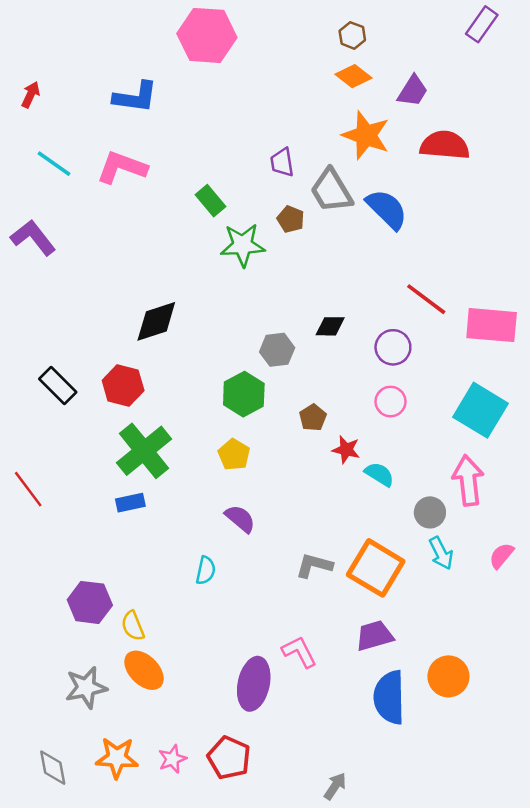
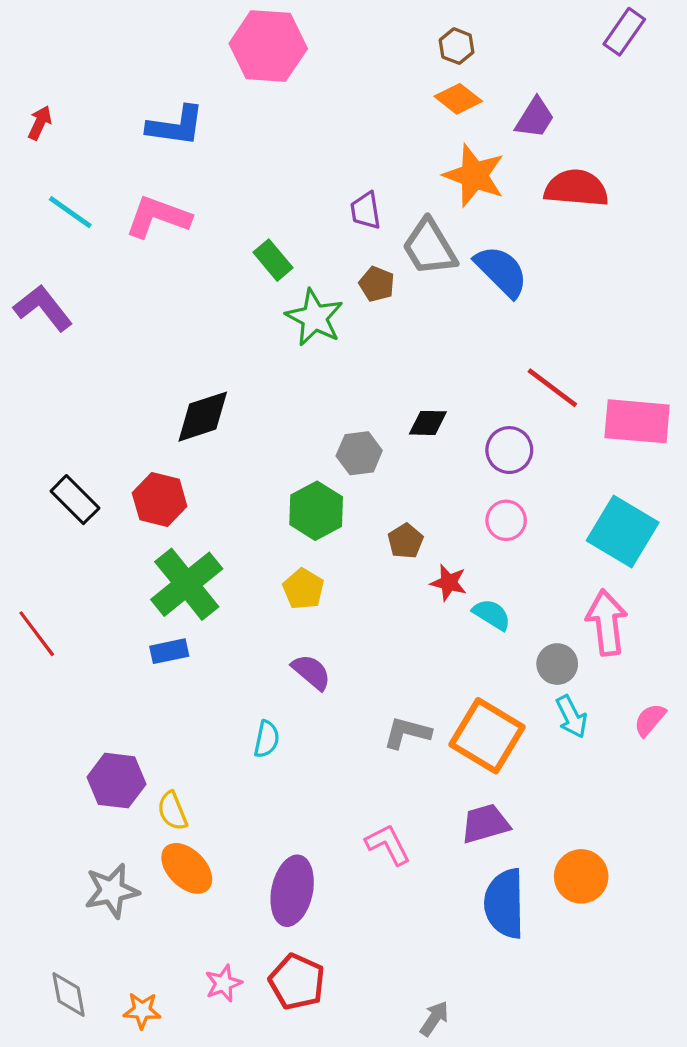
green star: (243, 245) -> (314, 318), turned 30
purple ellipse: (254, 684) -> (292, 891), moved
orange star: (117, 758) -> (142, 1010), moved, size x0.7

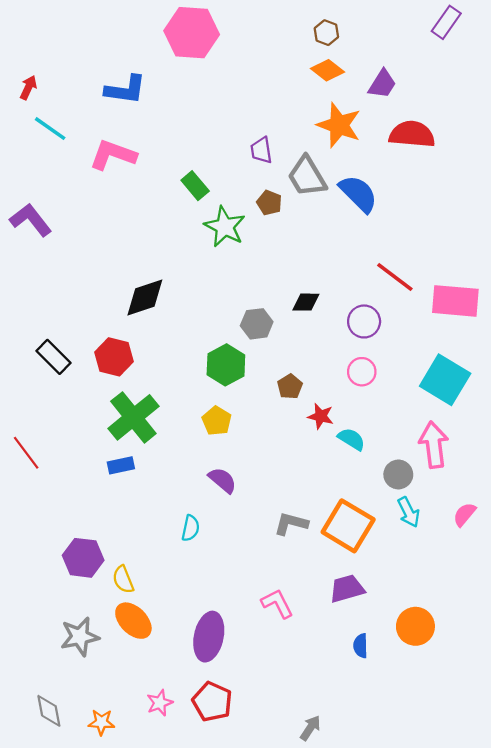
cyan line: (70, 212) -> (50, 129), moved
blue semicircle: (504, 904) -> (361, 646), size x0.5

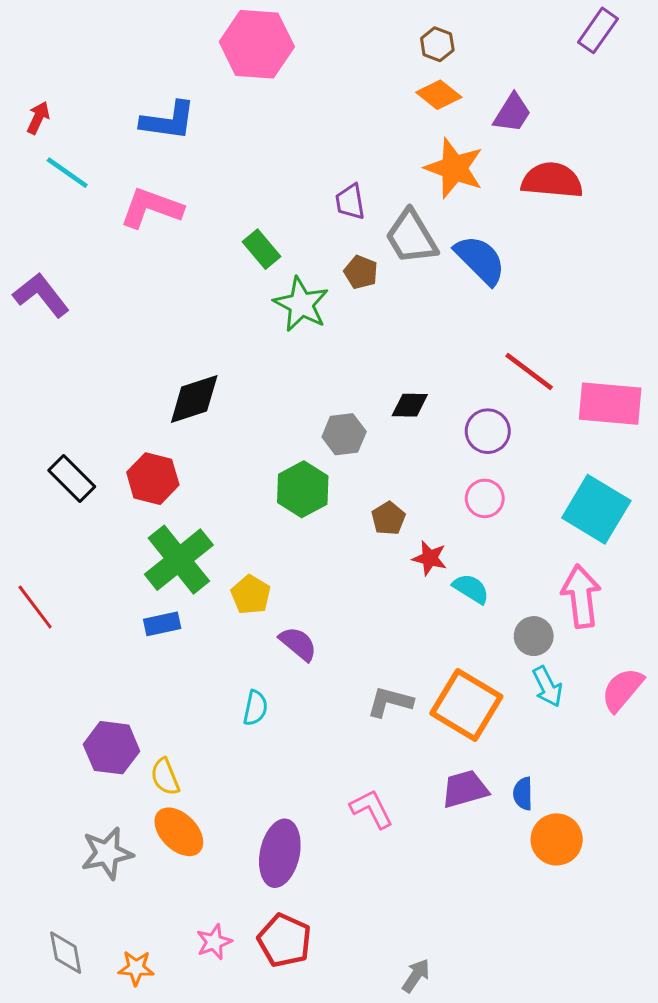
yellow pentagon: (217, 421) -> (251, 595), moved
pink semicircle: (465, 514) -> (622, 690), size x1.4
blue semicircle: (361, 646) -> (523, 794), moved

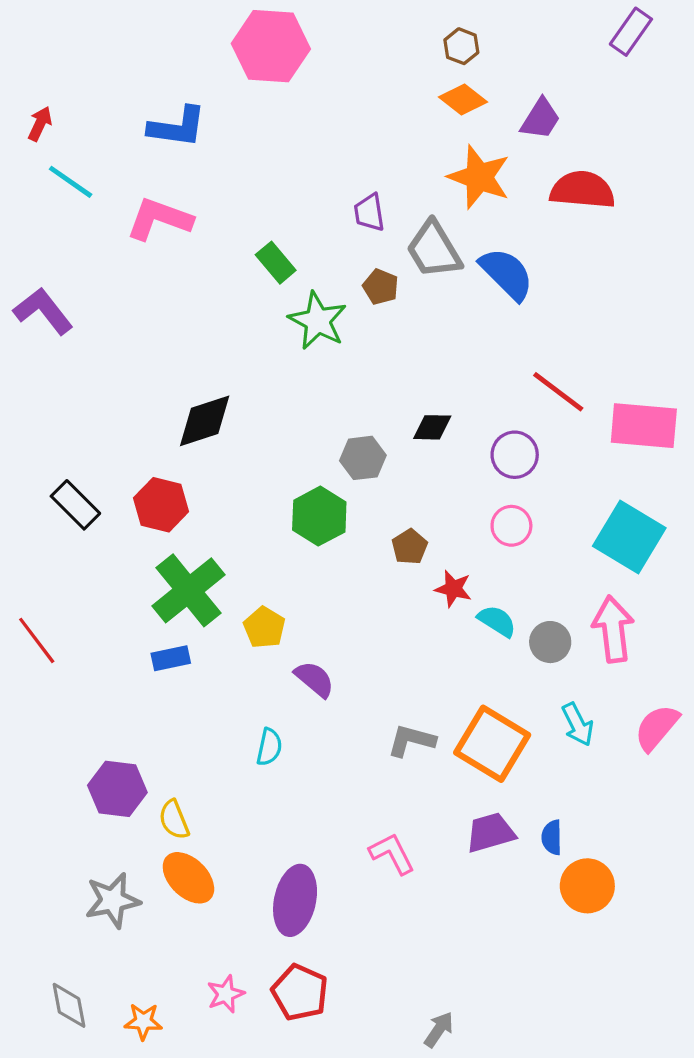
gray circle: (534, 636) -> (550, 642), moved

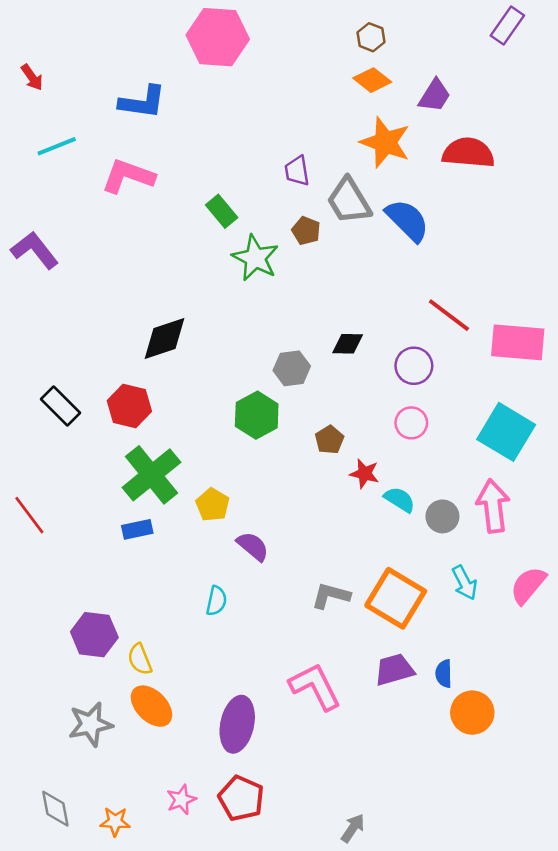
red arrow: (40, 124) -> (32, 77), moved, turned 120
cyan line: (71, 182) -> (57, 146), turned -57
pink L-shape: (392, 854) -> (315, 687), size x1.4

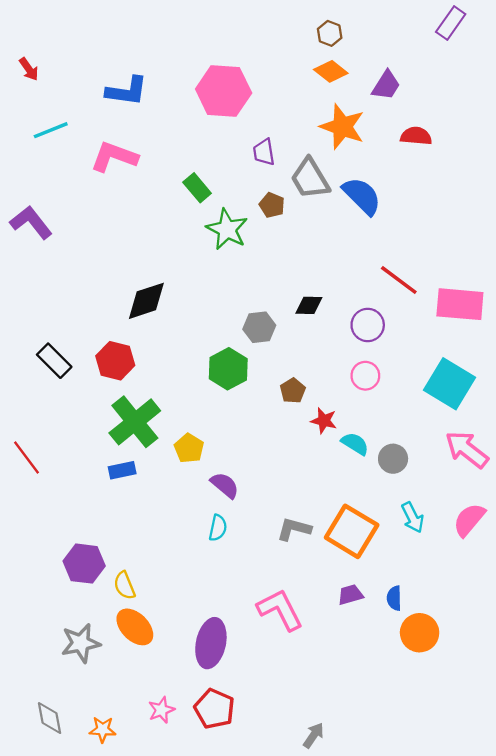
pink hexagon: (218, 37) -> (224, 91), moved
red semicircle: (468, 153) -> (416, 136), size x0.7
pink arrow: (493, 506) -> (467, 449), moved, turned -45
cyan semicircle: (216, 601) -> (218, 528), moved
purple trapezoid: (394, 670) -> (350, 595), size x0.7

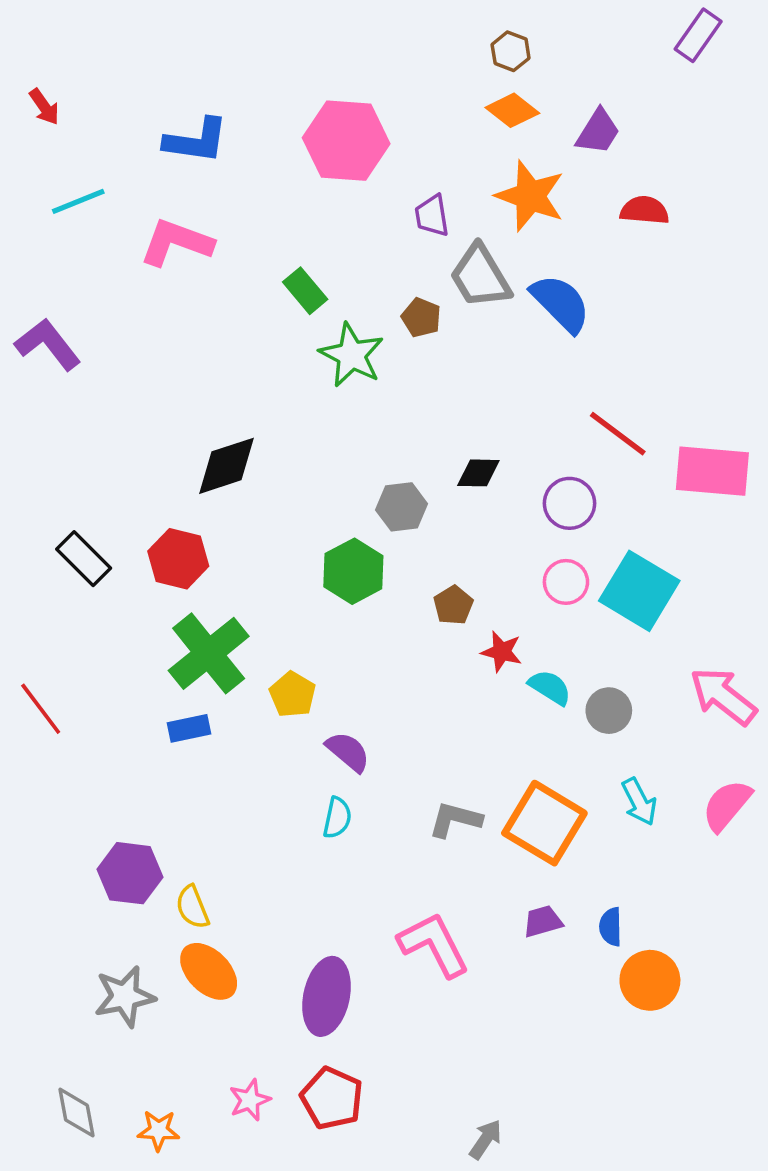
purple trapezoid: (264, 152) -> (432, 216), moved
cyan square: (450, 384) -> (639, 591), moved

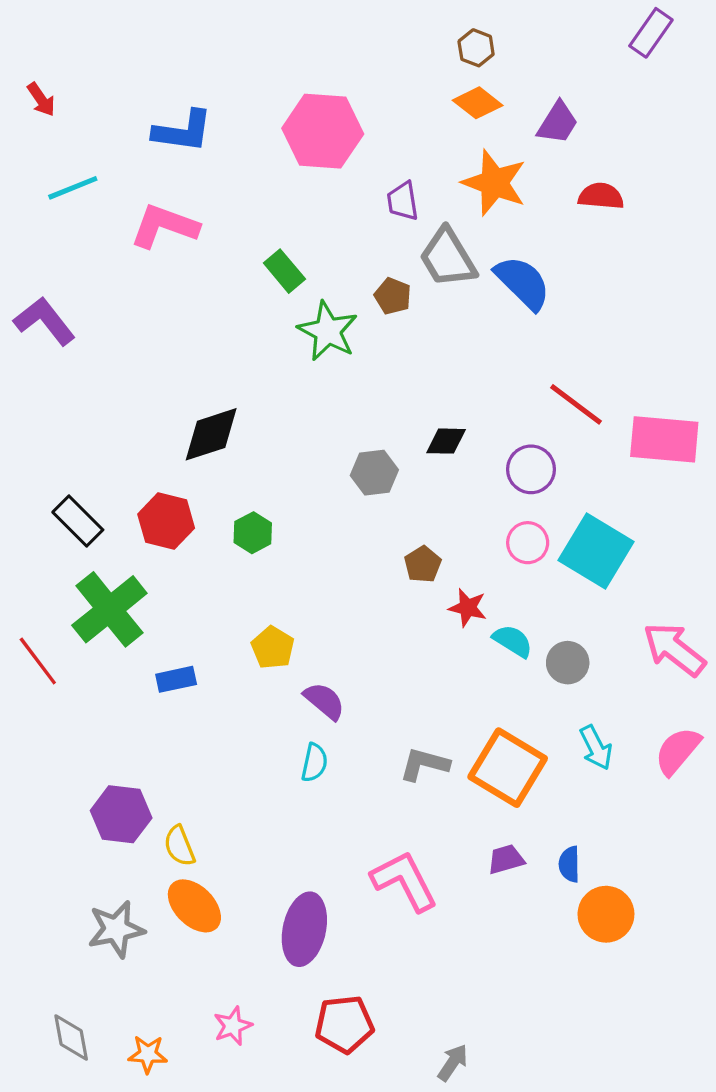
green hexagon: (353, 571) -> (253, 533), moved, size x0.7
green cross: (209, 653) -> (109, 609), moved
red pentagon: (332, 1098) -> (344, 1024), moved, turned -30

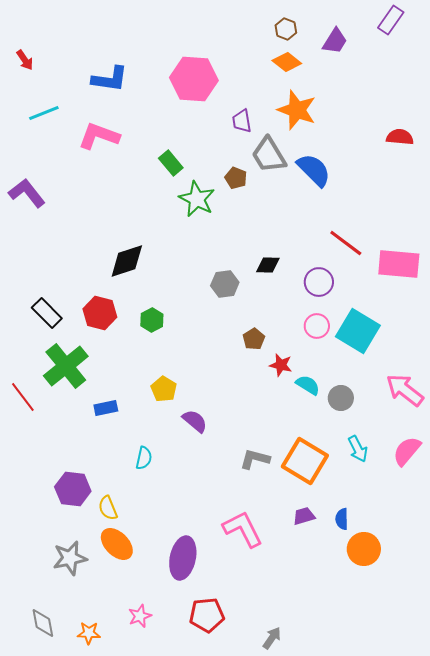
purple trapezoid: (558, 123) -> (335, 41), moved
red semicircle: (601, 196) -> (400, 137), moved
cyan semicircle: (314, 763) -> (144, 458), moved

